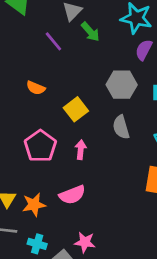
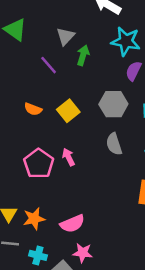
green arrow: (90, 32) -> (83, 55), turned -120
yellow square: (76, 109) -> (68, 111), moved
pink arrow: (81, 150) -> (69, 157), moved, turned -30
pink semicircle: (72, 195) -> (72, 224), moved

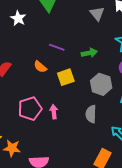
gray triangle: (66, 36) -> (97, 14), moved, turned -42
green arrow: (83, 55) -> (89, 53), moved, turned 42
purple line: (49, 65) -> (57, 47), moved, turned -49

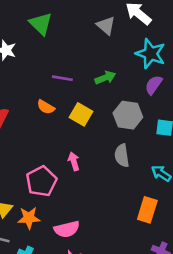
yellow square: (66, 77) -> (81, 114), turned -30
pink pentagon: (30, 109) -> (41, 181), moved

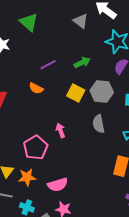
purple line: (62, 78) -> (48, 65), turned -35
yellow square: (81, 114) -> (76, 93), moved

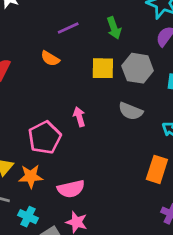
green arrow: (82, 63) -> (114, 28), turned 91
yellow square: (76, 93) -> (103, 68), turned -30
gray semicircle: (99, 124) -> (131, 111), turned -60

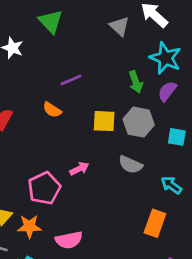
green arrow: (114, 28) -> (136, 82), moved
pink arrow: (79, 117) -> (79, 169), turned 78

